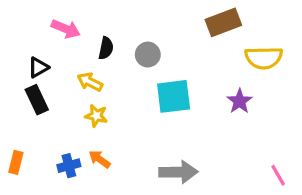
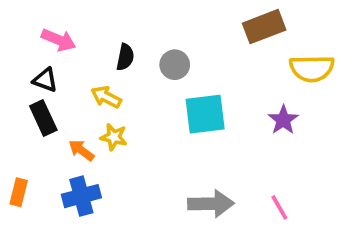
pink arrow: (66, 29) -> (59, 40), moved
black triangle: (38, 67) -> (45, 80), turned 50
orange arrow: (100, 159) -> (81, 150), moved
blue cross: (69, 166) -> (81, 196), size x1.4
pink line: (278, 175) -> (279, 207), moved

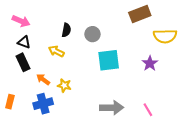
pink arrow: (59, 40) -> (21, 21), moved
yellow star: (114, 137) -> (64, 85), moved

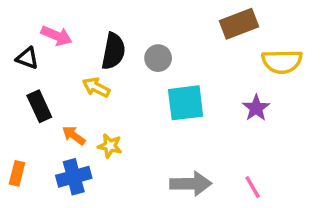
pink arrow: (21, 21) -> (57, 36), moved
black semicircle: (66, 30) -> (113, 51), size x1.5
black triangle: (24, 42) -> (27, 58), moved

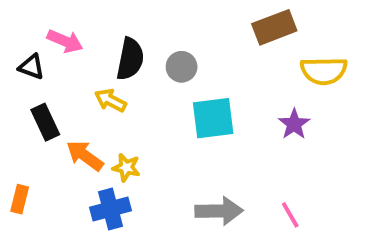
orange arrow: (74, 135) -> (85, 156), size x1.4
blue cross: (74, 177) -> (110, 209), moved

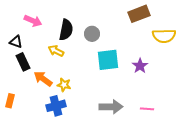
black triangle: (31, 67) -> (16, 42), moved
purple star: (294, 124) -> (140, 66), moved
pink line: (290, 215) -> (147, 109), turned -56

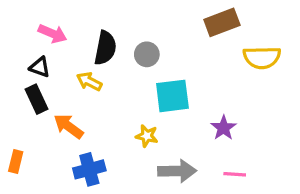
black triangle: (16, 42) -> (40, 67), moved
purple star: (140, 66) -> (224, 128), moved
yellow star: (64, 85) -> (147, 136), moved

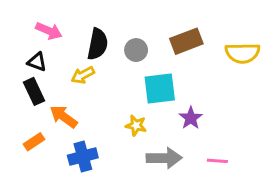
brown rectangle: (222, 22) -> (186, 41), moved
yellow arrow: (89, 82) -> (83, 75), turned -55
purple star: (224, 128) -> (191, 118), moved
orange rectangle: (16, 161) -> (34, 142), moved, turned 42

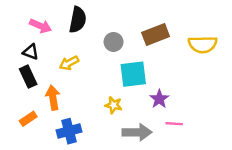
black semicircle: (98, 44) -> (78, 20), moved
orange arrow: (64, 117) -> (53, 98), turned 45
pink line: (217, 161) -> (174, 124), moved

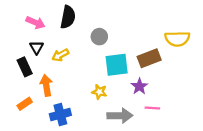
brown rectangle: (156, 35) -> (149, 58), moved
black triangle: (31, 52) -> (37, 47), moved, turned 40

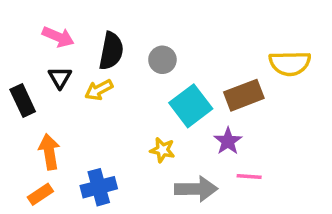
black semicircle: (68, 17) -> (111, 51), moved
cyan square: (117, 65) -> (191, 106), turned -30
black rectangle: (25, 67) -> (23, 100), moved
orange arrow: (46, 85) -> (49, 152), moved
orange rectangle: (25, 104) -> (40, 194), moved

